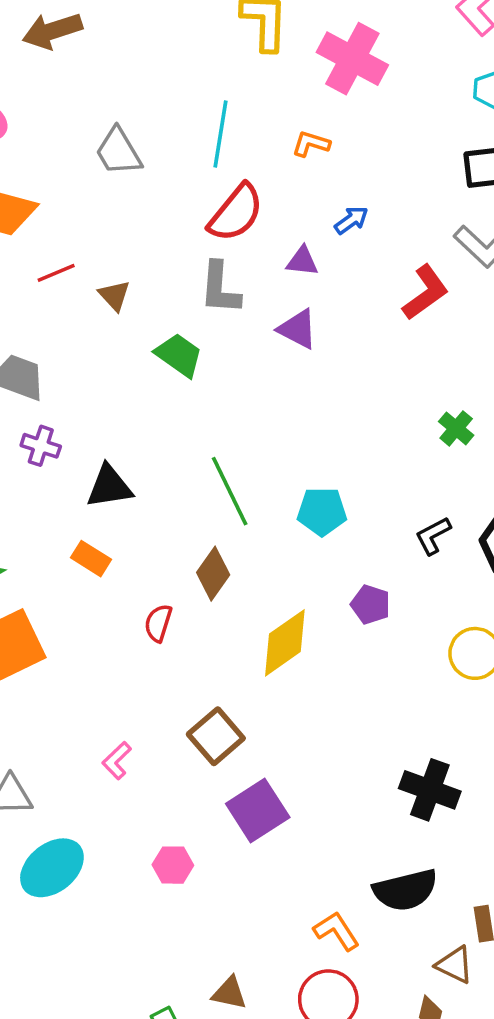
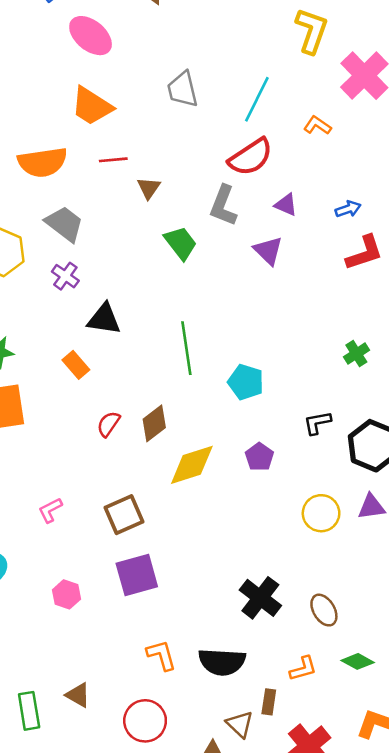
blue arrow: (351, 220) -> (348, 209), moved
brown diamond: (213, 574) -> (154, 423), moved
orange L-shape: (336, 931) -> (162, 655), moved

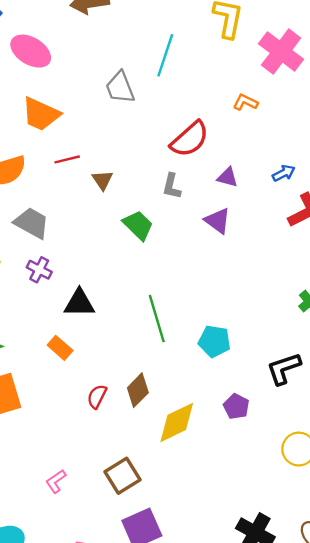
cyan line: (257, 99) -> (165, 55), moved
gray L-shape: (223, 206) -> (172, 186), size x0.7
black L-shape: (317, 423) -> (284, 369), size x1.4

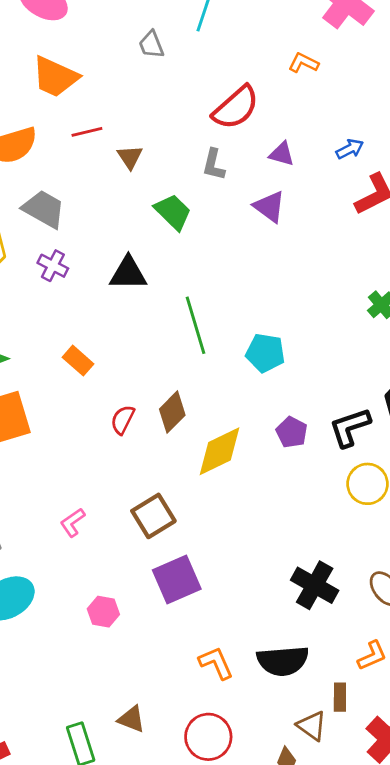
gray trapezoid: (120, 87) -> (151, 45), size x0.7
black triangle: (79, 303) -> (128, 273), moved
black L-shape: (284, 369) -> (350, 427), moved

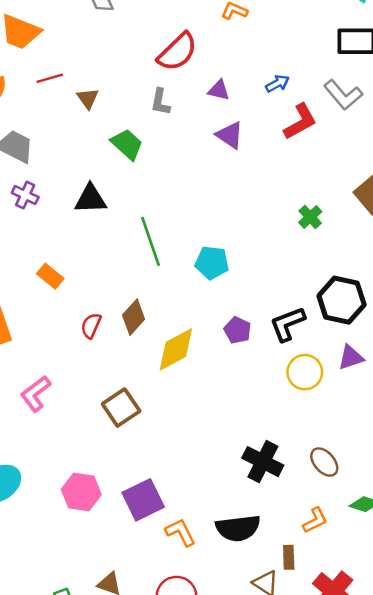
purple triangle: (269, 207) -> (230, 135), moved
pink L-shape: (73, 522) -> (36, 394), moved, size x1.4
purple square: (177, 580) -> (143, 500), moved
pink hexagon: (103, 612) -> (81, 492), size x1.4

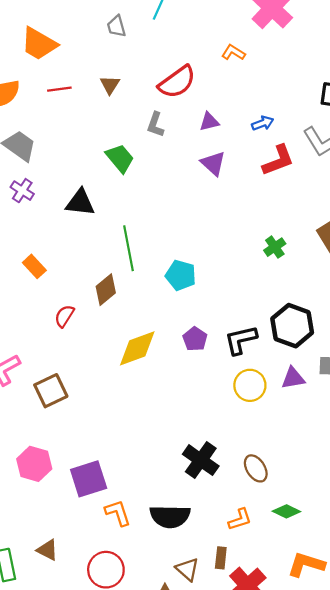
purple triangle: (219, 90) -> (209, 122), turned -35
brown triangle: (88, 98) -> (110, 85), moved
brown diamond: (134, 317) -> (106, 290), moved
brown square: (121, 408) -> (51, 391), moved
brown rectangle: (289, 557) -> (221, 558), moved

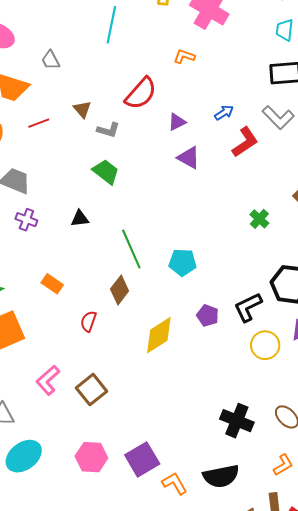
gray trapezoid: (116, 26) -> (51, 60), moved
gray L-shape: (155, 125) -> (108, 130), moved, turned -80
black triangle: (80, 203) -> (80, 219), size x0.7

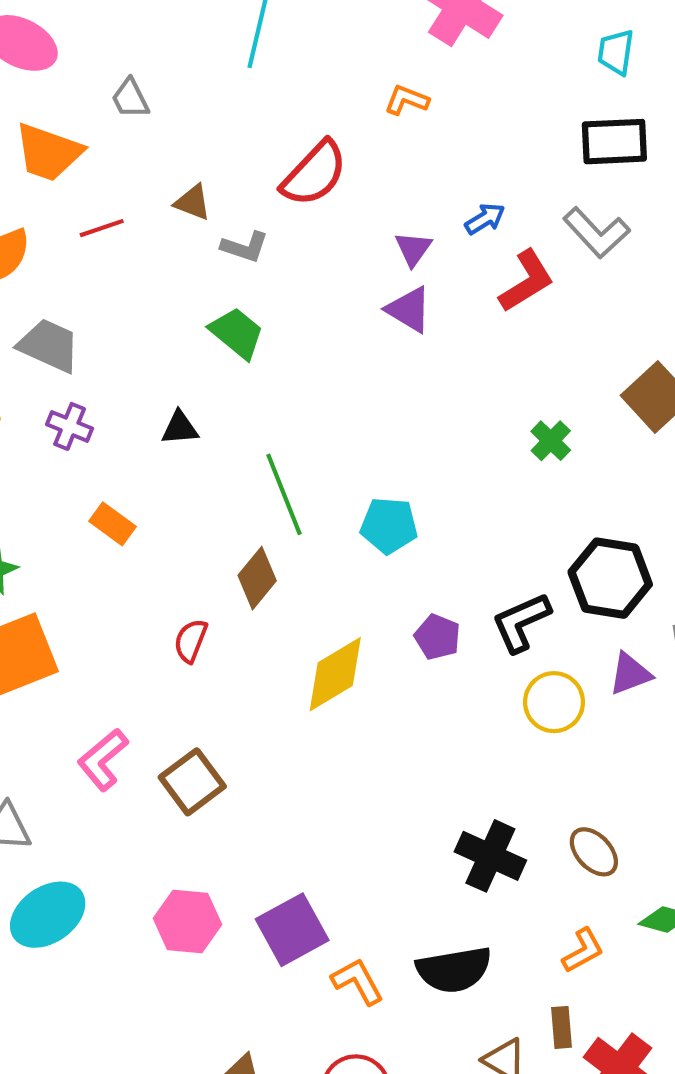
brown triangle: (82, 109) -> (193, 202), turned -30
purple triangle: (177, 122) -> (413, 249), moved, turned -30
orange rectangle: (52, 284) -> (113, 524), moved

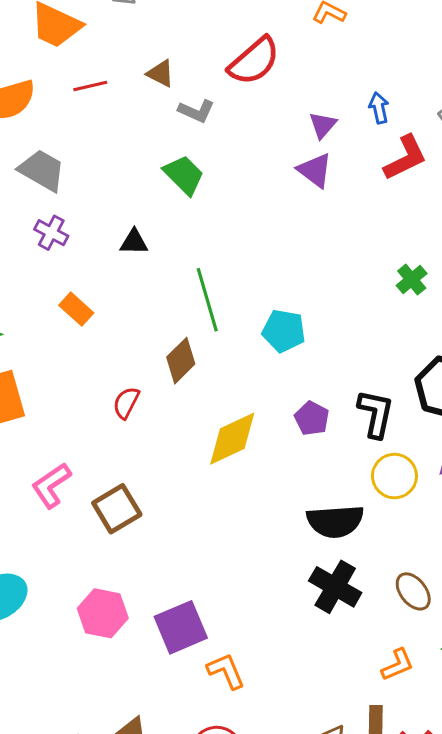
blue arrow: (485, 219) -> (379, 108), turned -76
black L-shape: (521, 622) -> (376, 414), turned 120
black semicircle: (454, 970) -> (335, 521), moved

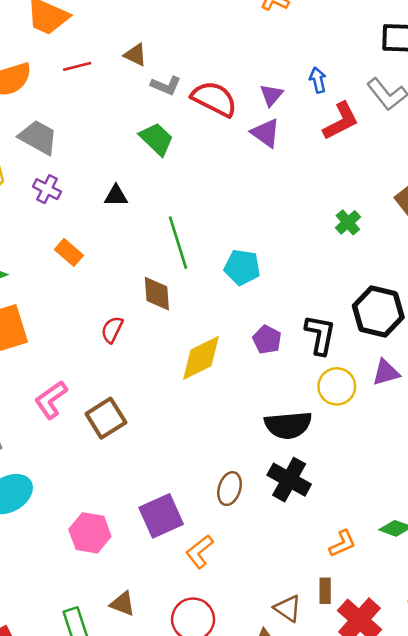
red semicircle: (254, 61) -> (214, 99), moved, turned -111
brown diamond: (181, 361) -> (157, 294), turned -48
brown ellipse: (413, 591) -> (230, 489), moved, turned 56
pink hexagon: (103, 613) -> (90, 533), moved
orange L-shape: (226, 671) -> (200, 552), turned -104

